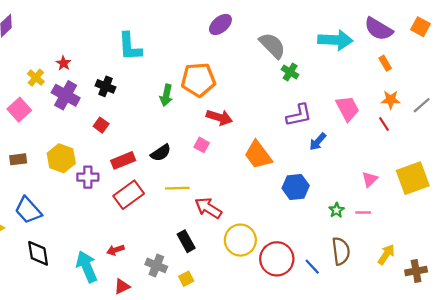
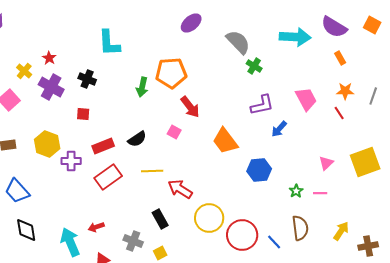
gray line: (422, 105) -> (373, 96), turned -30
red arrow: (219, 117) -> (190, 107), turned 35
red square: (101, 125) -> (83, 114), turned -32

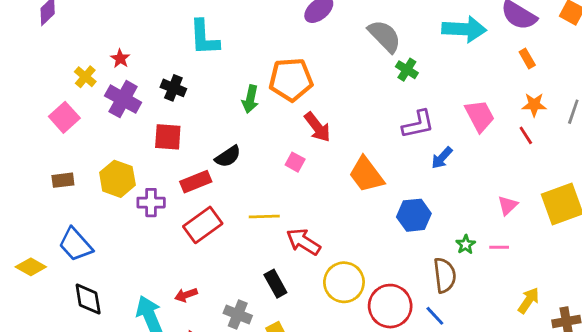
red square: (83, 114) -> (168, 137), size x1.5
black semicircle: (137, 139) -> (228, 156), moved
brown semicircle: (300, 228) -> (445, 275), moved

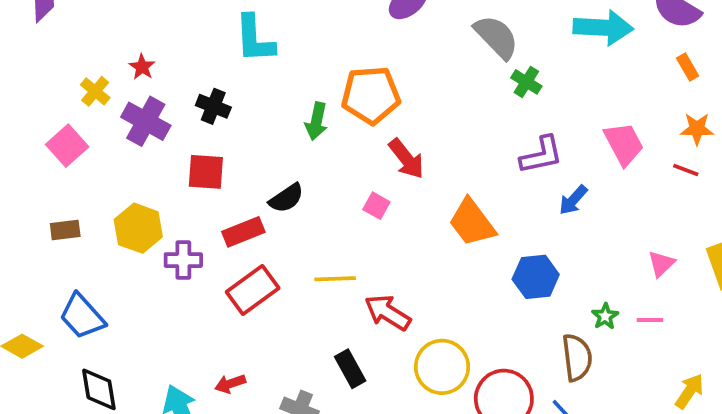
red line: (526, 135) -> (686, 170), turned -36

